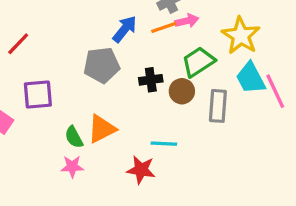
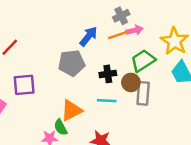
gray rectangle: (218, 106) -> (143, 93), moved
green semicircle: (74, 137) -> (61, 127), moved
cyan line: (164, 144) -> (107, 101), moved

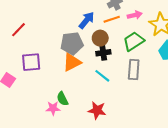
pink arrow: (135, 30) -> (135, 15), moved
brown circle: (131, 82) -> (100, 38), moved
cyan line: (107, 101) -> (102, 76), turned 35
orange triangle: (71, 110) -> (72, 62), moved

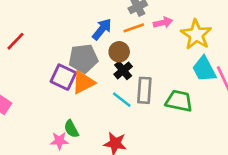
green trapezoid: (134, 41) -> (179, 101), moved, turned 45
black cross: (103, 53) -> (123, 70), turned -32
purple square: (31, 62) -> (63, 77), moved, turned 30
gray rectangle: (134, 70) -> (144, 90), moved

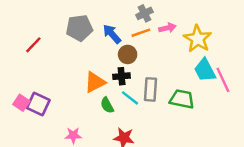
blue arrow: (102, 29) -> (112, 34), turned -80
gray pentagon: (83, 58) -> (79, 28), moved
black cross: (123, 70) -> (122, 76), moved, turned 35
purple square: (63, 77) -> (38, 104), moved
green semicircle: (71, 129) -> (107, 105), moved

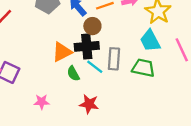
cyan trapezoid: (205, 70) -> (150, 41), moved
black cross: (122, 76) -> (87, 46), size x1.5

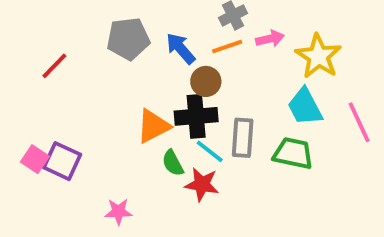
red star: (89, 104) -> (202, 184), moved

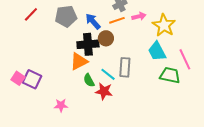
red line: (54, 66) -> (31, 14), moved
black cross: (196, 116) -> (88, 44), moved
green trapezoid: (293, 153) -> (170, 75), moved

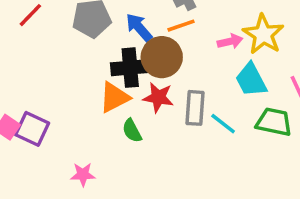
pink arrow: (139, 16) -> (230, 41), moved
brown circle: (106, 38) -> (162, 57), size x1.5
cyan line: (108, 74) -> (223, 124), moved
red star: (104, 91) -> (158, 97), moved

